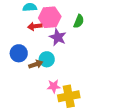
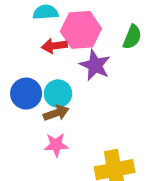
cyan circle: (47, 59) -> (58, 94), moved
pink star: (54, 86) -> (56, 145), moved

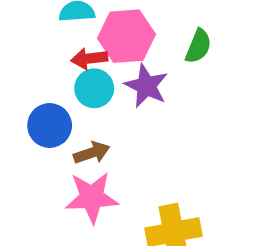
cyan circle: (58, 94) -> (94, 88), moved
pink star: (56, 145) -> (92, 197), size x1.5

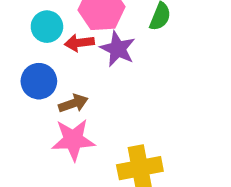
red arrow: (89, 59) -> (79, 43), moved
cyan circle: (94, 88) -> (47, 27), moved

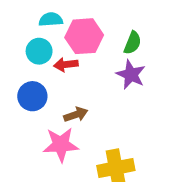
purple star: (118, 49) -> (131, 75), moved
brown arrow: (73, 103) -> (76, 115), moved

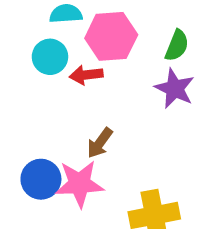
blue circle: (32, 96) -> (41, 179), moved
brown arrow: (76, 115) -> (100, 143), turned 145

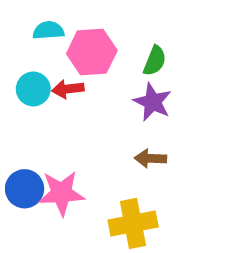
cyan circle: (50, 57) -> (33, 89), moved
brown arrow: (100, 143) -> (150, 158), moved, turned 56

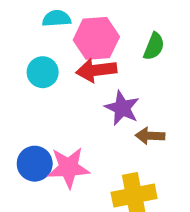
red arrow: (68, 89) -> (96, 70), moved, size x1.4
purple star: (153, 102) -> (122, 108), moved

